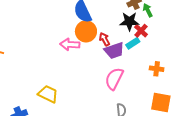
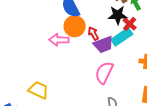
cyan rectangle: (133, 43) -> (122, 37), size x1.5

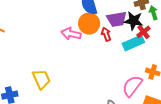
purple trapezoid: (103, 45) -> (117, 19), moved
pink semicircle: (104, 73) -> (132, 86), moved
yellow trapezoid: (38, 90) -> (41, 79), turned 30

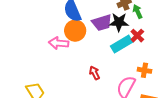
red cross: (144, 32) -> (137, 36), moved
red arrow: (106, 34) -> (95, 73), moved

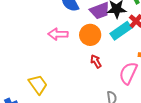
orange circle: (75, 31) -> (90, 35), moved

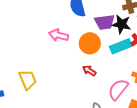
red arrow: (96, 61) -> (89, 71), turned -40

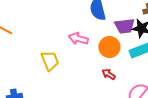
yellow trapezoid: (28, 80) -> (50, 61), moved

